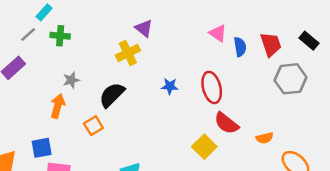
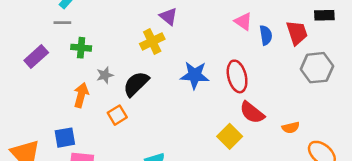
gray line: (28, 34) -> (62, 23), moved, turned 42
green cross: (60, 36) -> (81, 48), moved
black rectangle: (309, 41) -> (324, 15), moved, turned -42
gray star: (71, 80) -> (105, 75), moved
blue star: (170, 86) -> (195, 75), size x1.6

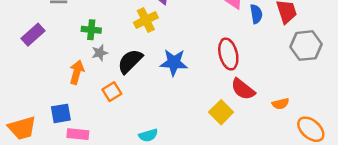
green cross: (81, 48) -> (91, 30), moved
blue star: (195, 75) -> (174, 62), moved

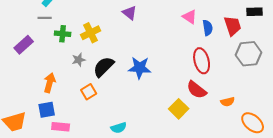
yellow cross: (146, 20) -> (91, 33), moved
green cross: (91, 30) -> (63, 34), moved
red ellipse: (228, 54) -> (202, 61), moved
orange arrow: (77, 72) -> (50, 83), moved

